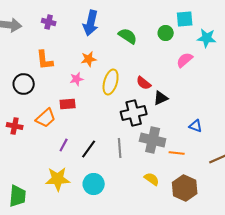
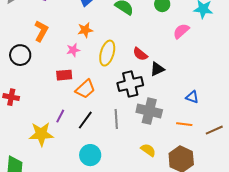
orange L-shape: (45, 60) -> (41, 31), turned -145
orange trapezoid: (46, 118) -> (85, 89), moved
orange line: (177, 153) -> (184, 124), moved
yellow star: (58, 179) -> (41, 134), moved

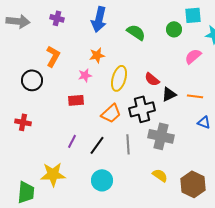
orange trapezoid: (85, 89) -> (111, 113), moved
orange line: (184, 124) -> (195, 96), moved
yellow star: (41, 134) -> (53, 174), moved

